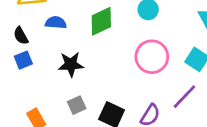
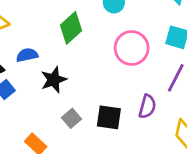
blue semicircle: (56, 23) -> (27, 55), moved

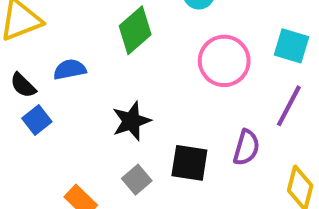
black star: (54, 80) -> (131, 121), moved
gray square: (72, 118) -> (137, 180), moved

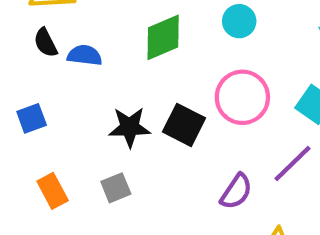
black semicircle: (23, 85) -> (46, 43), moved
blue square: (37, 120) -> (32, 118), moved
black square: (189, 163) -> (184, 125), moved

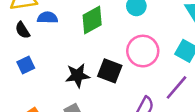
blue semicircle: (85, 55) -> (47, 18), moved
blue square: (32, 118) -> (26, 65), moved

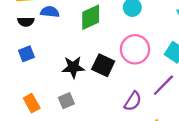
black semicircle: (23, 30) -> (26, 22), turned -63

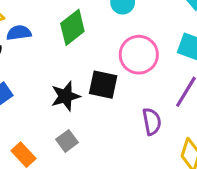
purple semicircle: (133, 101) -> (152, 122), turned -30

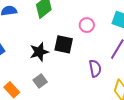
pink circle: (139, 55) -> (87, 25), size x0.6

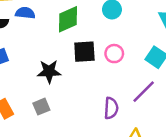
black square: (64, 44) -> (84, 52), moved, turned -30

